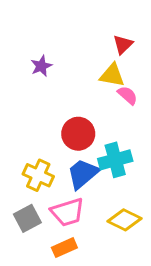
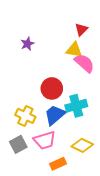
pink semicircle: (127, 95) -> (84, 63), size x1.5
orange rectangle: (64, 248) -> (58, 164), moved

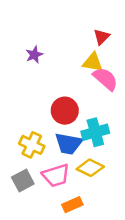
blue trapezoid: (55, 115) -> (69, 144), turned -130
yellow diamond: (82, 145) -> (90, 168), moved

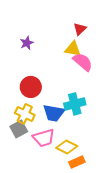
red circle: (65, 111) -> (31, 87), moved
yellow diamond: (90, 168) -> (67, 147), moved
gray square: (23, 180) -> (19, 129), moved
orange rectangle: (72, 205) -> (77, 162), moved

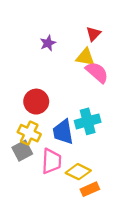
purple star: (27, 43) -> (48, 43), moved
blue trapezoid: (54, 113) -> (63, 132), turned 70
pink trapezoid: (44, 138) -> (51, 161), turned -70

